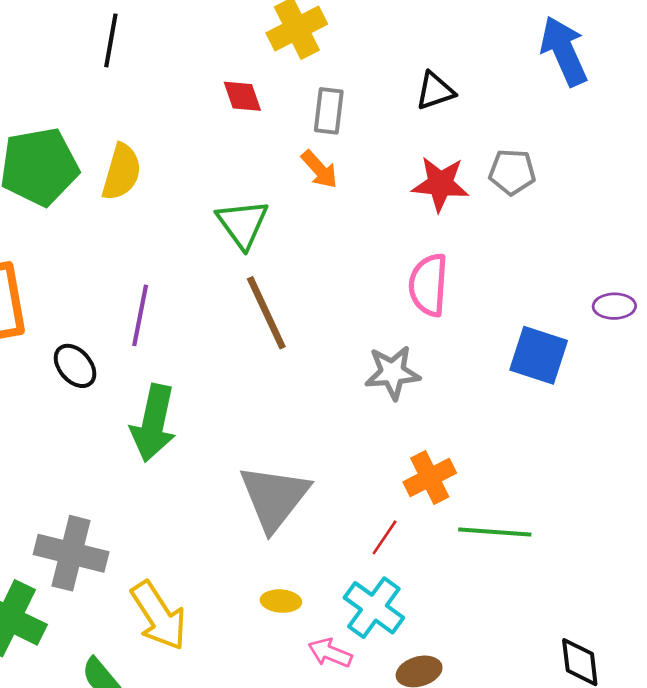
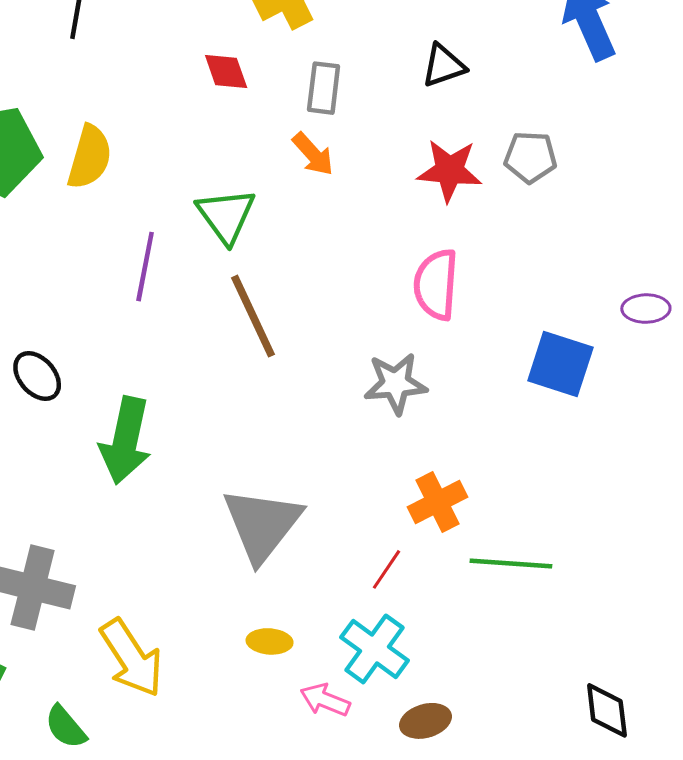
purple line: (140, 315) -> (145, 267), moved

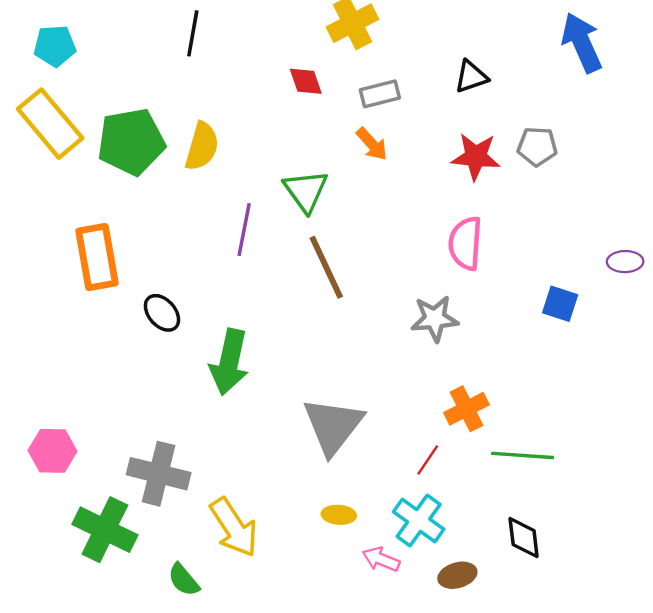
gray rectangle: (324, 88) -> (380, 94), turned 69
blue square: (560, 364) -> (560, 304), size x0.7
black diamond: (607, 710) -> (524, 538), moved

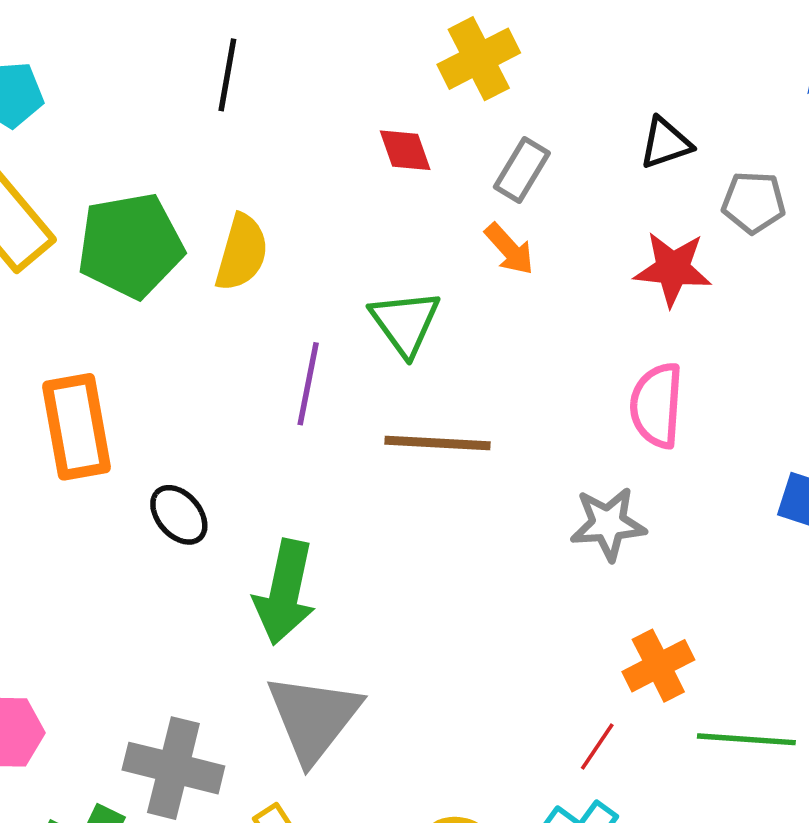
gray rectangle: (380, 94) -> (522, 170), turned -45
gray pentagon: (537, 146) -> (754, 202), moved
brown line: (326, 267) -> (437, 443), turned -62
gray triangle: (333, 426) -> (314, 718), moved

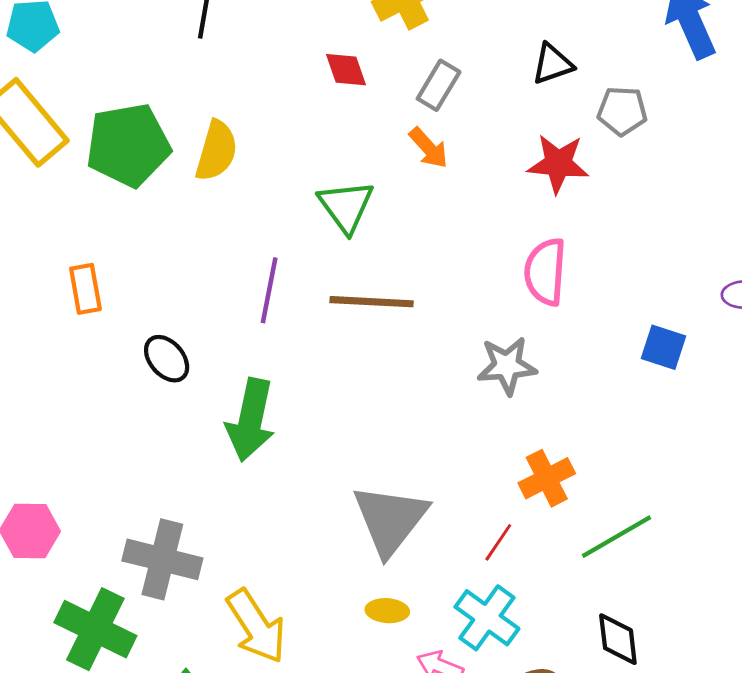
purple line: (308, 384) -> (269, 290), moved
orange rectangle: (76, 427) -> (85, 289), size x0.6
gray triangle: (314, 718) -> (390, 520), moved
green line: (746, 739) -> (617, 537), turned -34

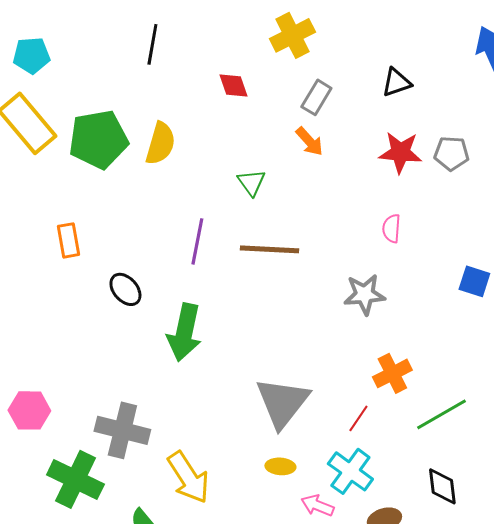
red diamond: (346, 70) -> (233, 85), moved
gray pentagon: (622, 111) -> (451, 153), moved
green triangle: (346, 206) -> (251, 182), size x0.7
pink semicircle: (545, 272) -> (391, 228), size x0.6

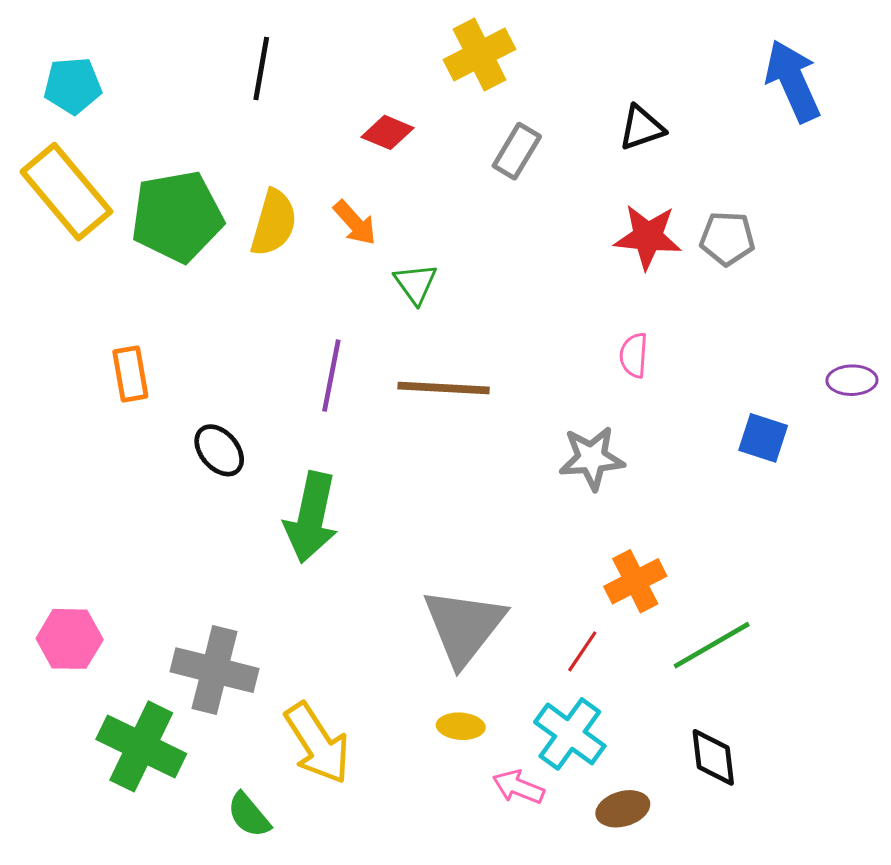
red diamond: (233, 85) -> (387, 132), turned -48
orange arrow: (309, 141) -> (355, 223), moved

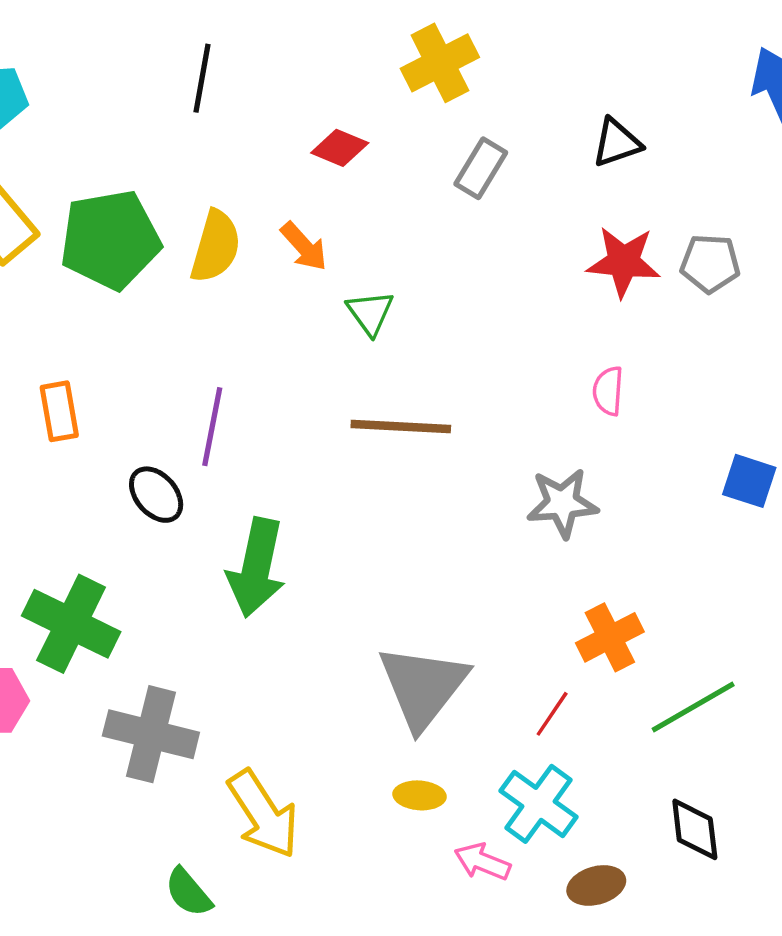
purple line: (331, 376) -> (212, 427), moved
green cross: (141, 746) -> (71, 624), moved

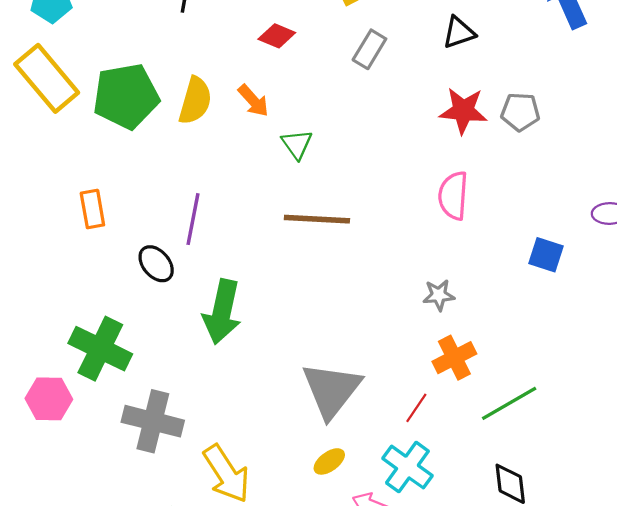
pink semicircle: (608, 391) -> (453, 196), size x1.5
gray star: (562, 503) -> (439, 295), moved, size x0.7
yellow ellipse: (420, 795) -> (329, 461), turned -40

